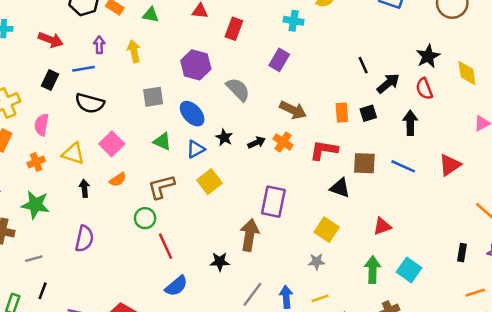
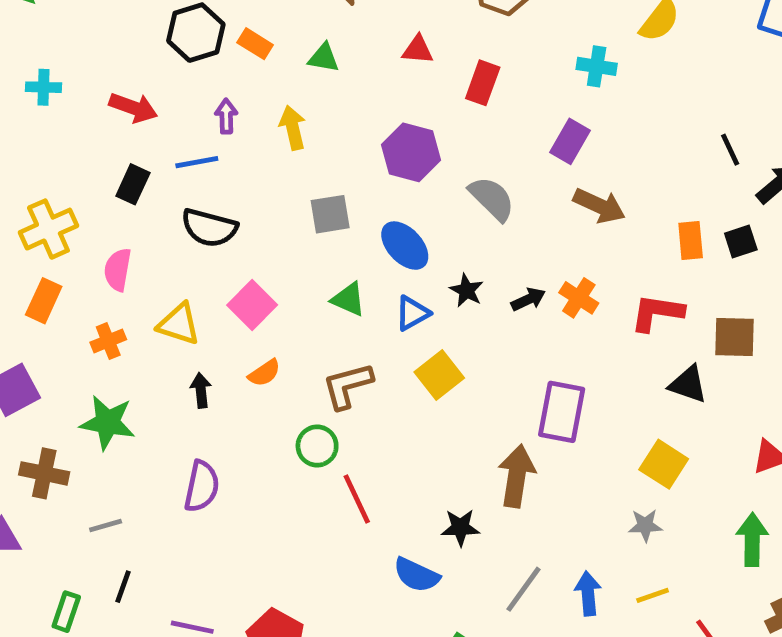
brown arrow: (293, 110) -> (599, 206), moved
blue semicircle: (176, 286) -> (416, 575), moved, turned 65

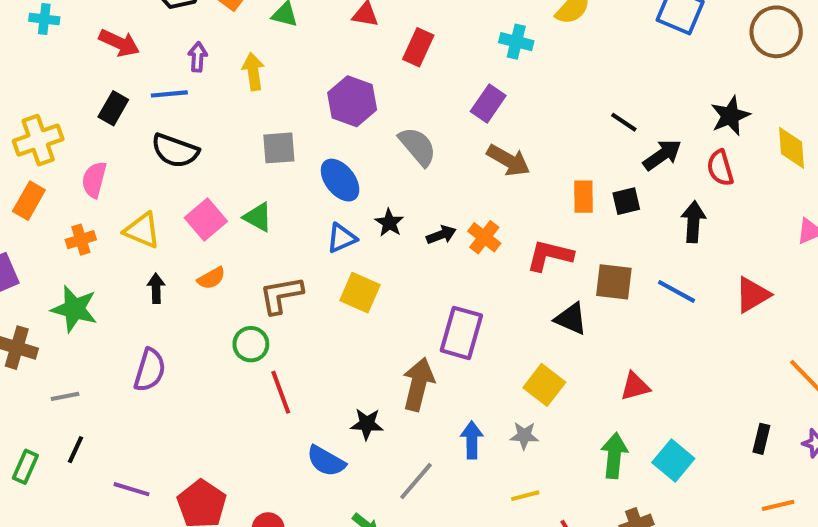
black line: (730, 150) -> (624, 122), turned -36
green triangle: (348, 299) -> (258, 217), moved
yellow square: (439, 375) -> (360, 293), turned -33
blue arrow: (588, 594) -> (472, 440), moved

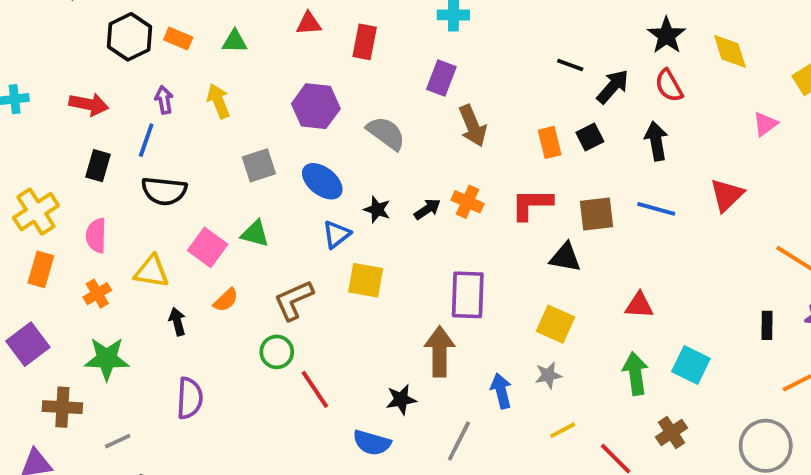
blue line: (169, 94) -> (146, 140), turned -52
brown arrow: (508, 160) -> (473, 126), turned 51
red triangle: (635, 386) -> (639, 305), turned 32

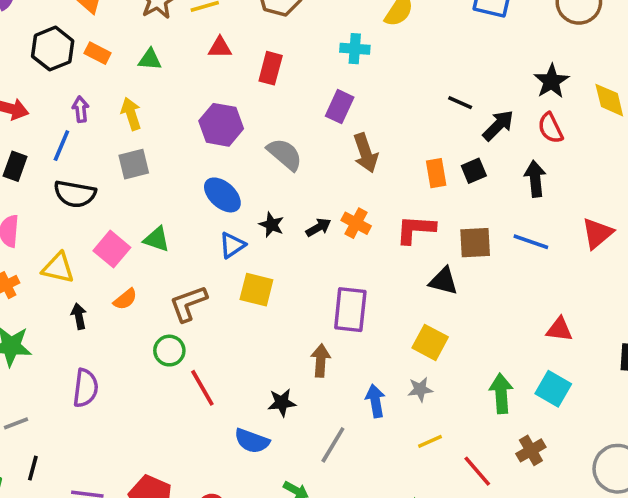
gray square: (259, 165) -> (134, 164), moved
red triangle: (639, 305) -> (559, 329), moved
brown arrow: (440, 352) -> (321, 361), size x0.7

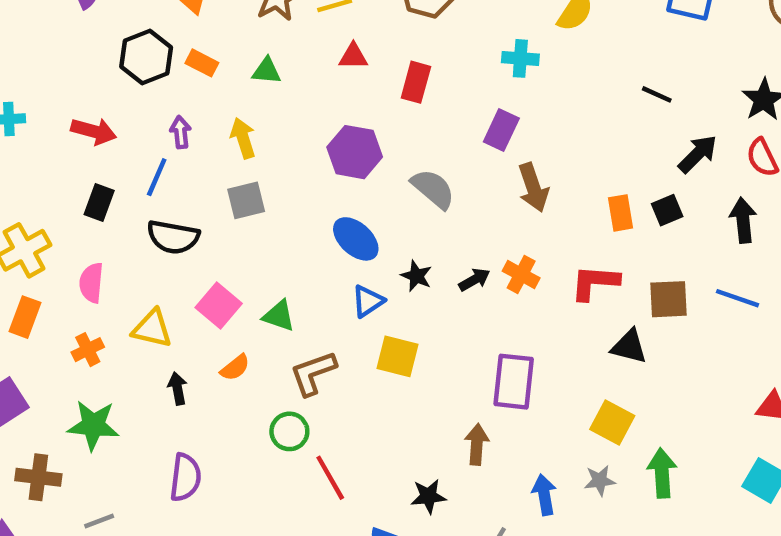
black line: (460, 103) -> (657, 94), moved
green triangle: (157, 239) -> (279, 316), moved
green arrow: (501, 393) -> (662, 473), moved

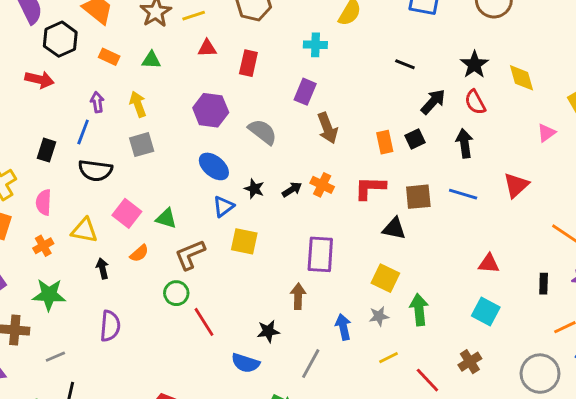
black hexagon: (146, 57) -> (60, 39), moved
red arrow: (94, 131) -> (39, 80), moved

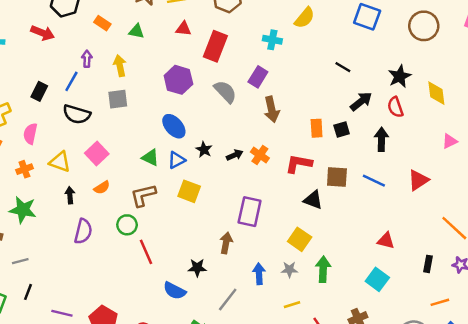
red rectangle: (248, 63) -> (215, 46), size x1.4
gray semicircle: (263, 132) -> (225, 92), moved
green triangle: (166, 218) -> (150, 158), moved
purple semicircle: (110, 326) -> (83, 231), moved

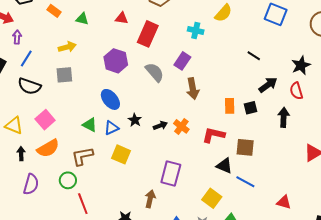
purple arrow: (87, 59) -> (17, 37), moved
yellow arrow: (120, 66) -> (67, 47), turned 84
blue line: (374, 181) -> (245, 182), moved
orange semicircle: (102, 188) -> (48, 148), size x1.6

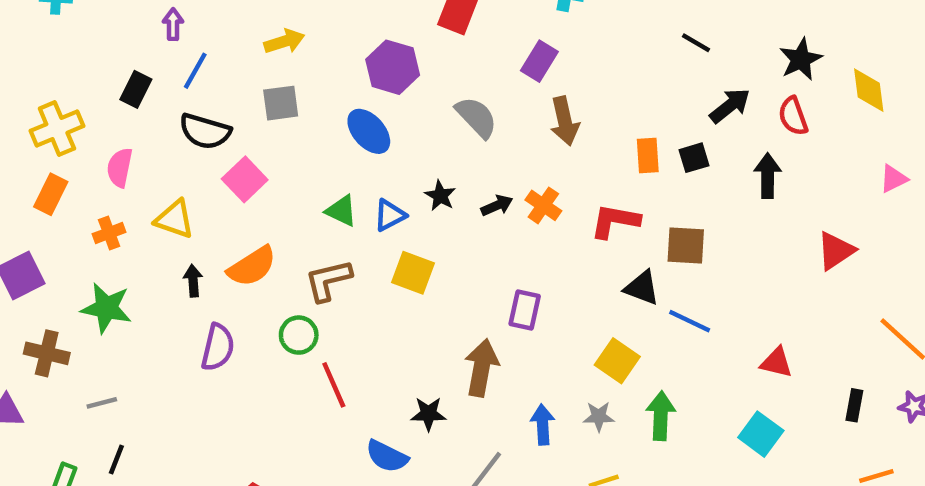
gray semicircle: (155, 72) -> (476, 117), moved
blue ellipse: (110, 99) -> (369, 131), moved
pink square: (45, 120) -> (245, 179), moved
purple rectangle: (171, 173) -> (525, 310), size x0.7
brown arrow: (150, 199) -> (482, 368), size x1.4

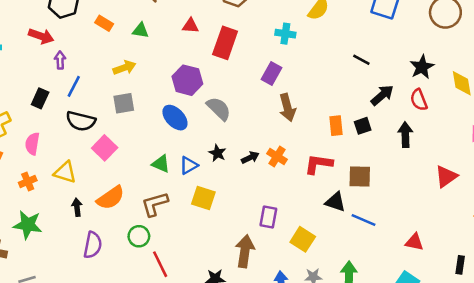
gray semicircle: (476, 117) -> (219, 109), moved
yellow square: (617, 361) -> (303, 239), moved

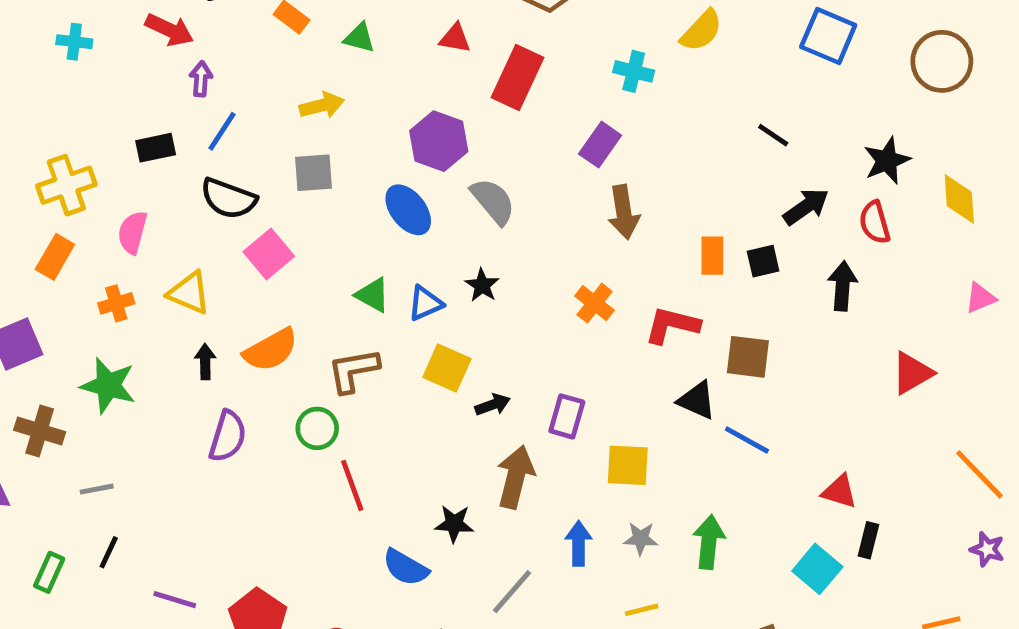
black rectangle: (40, 98) -> (156, 148), turned 48
black arrow: (250, 158) -> (493, 405), moved
yellow square: (303, 239) -> (628, 465), turned -35
black rectangle: (460, 265) -> (868, 540), moved

